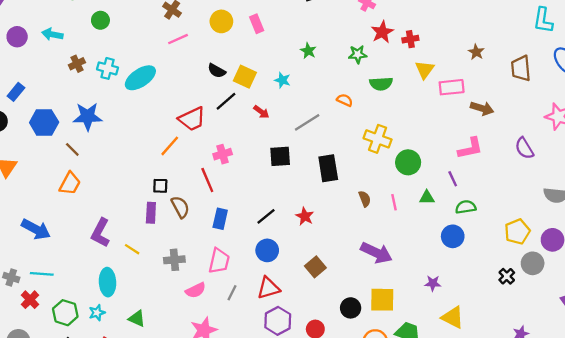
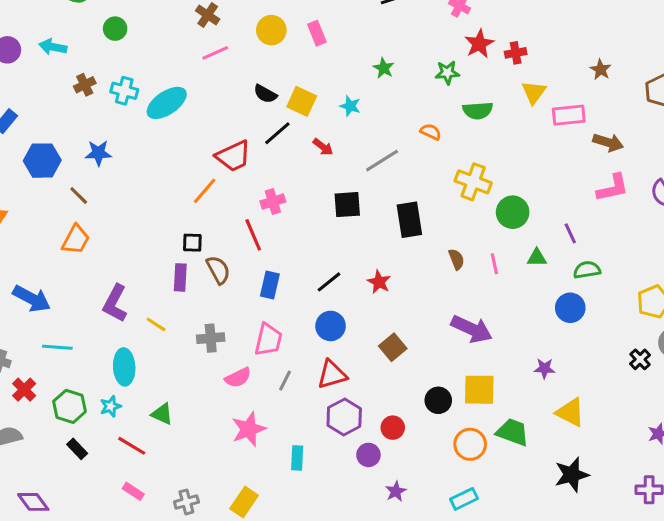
blue star: (88, 117) -> (98, 153), size x0.7
pink L-shape: (470, 148) -> (613, 188), moved
cyan line: (42, 274) -> (57, 347), moved

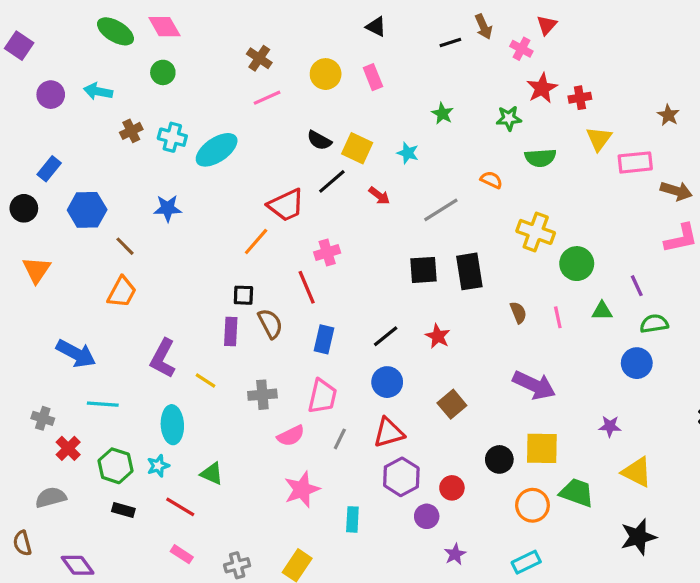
blue star: (98, 153) -> (168, 208), moved
black square: (347, 205) -> (423, 270), moved
black rectangle: (77, 449) -> (123, 510), turned -30

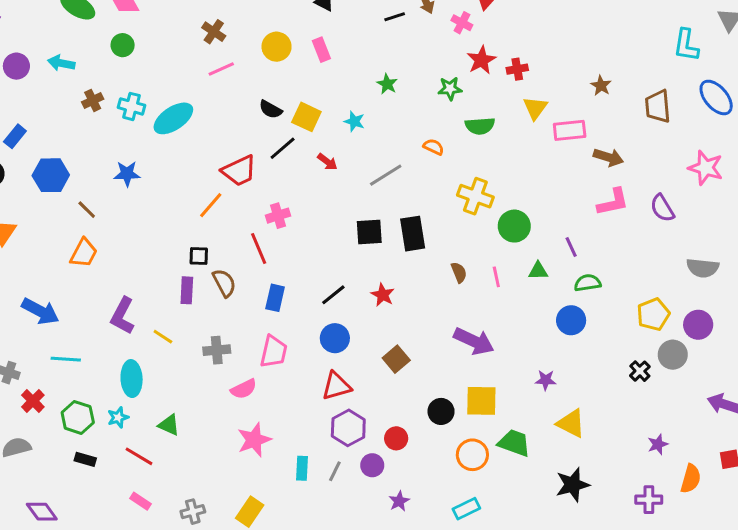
gray line: (340, 439) -> (335, 471), moved

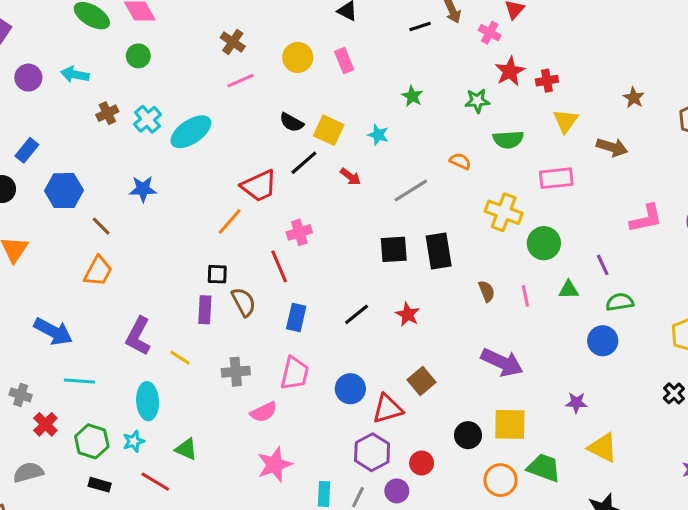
cyan cross: (132, 106) -> (148, 119), turned 35
pink rectangle: (570, 130) -> (556, 178), moved
brown arrow: (608, 157) -> (612, 147), moved
blue circle: (335, 338) -> (350, 389), moved
red triangle: (336, 386) -> (388, 409), moved

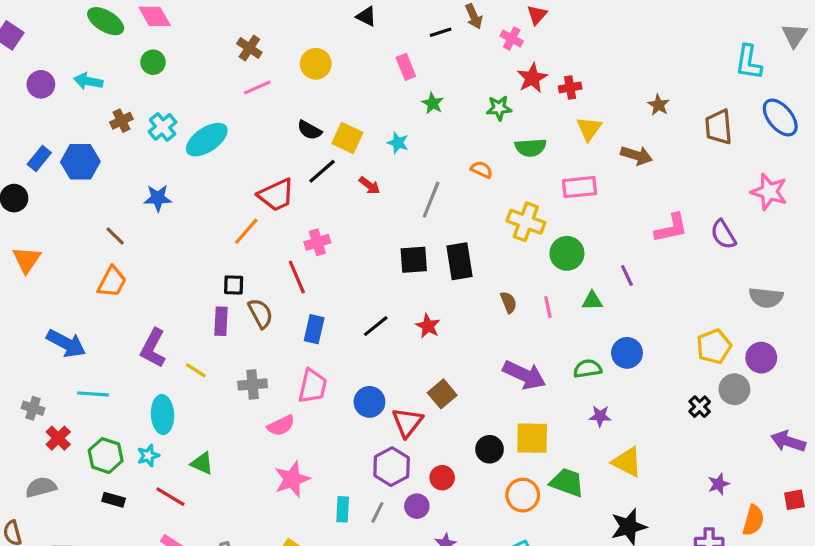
pink rectangle: (344, 61) -> (406, 67), moved
blue hexagon: (64, 191) -> (80, 162), moved
gray line: (411, 191) -> (431, 200), turned -36
green semicircle: (620, 302) -> (587, 369), moved
red triangle: (388, 409) -> (407, 422), turned -36

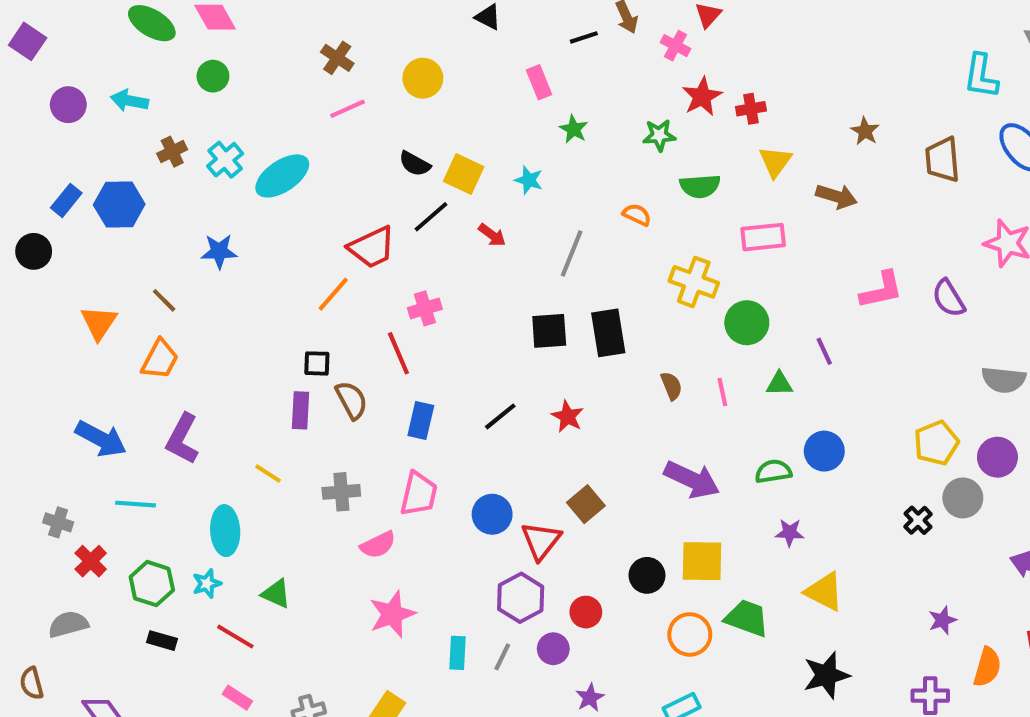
orange triangle: (27, 260) -> (99, 323), moved
purple L-shape: (153, 348) -> (182, 439), moved

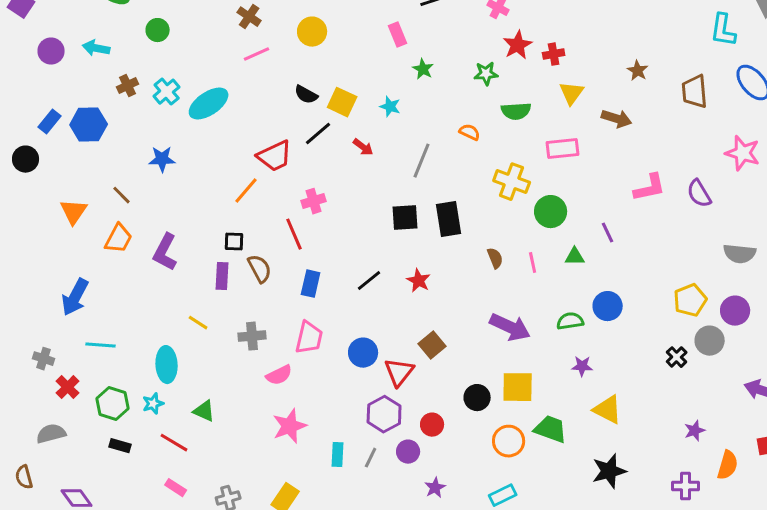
blue arrow: (101, 439) -> (75, 297), turned 90
purple L-shape: (182, 439) -> (165, 252), moved

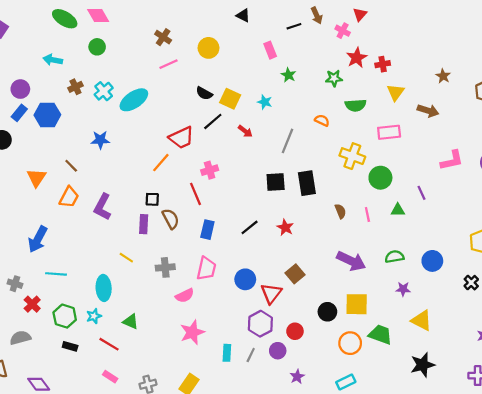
purple circle: (51, 51) -> (20, 89), moved
blue circle: (608, 306) -> (432, 261), moved

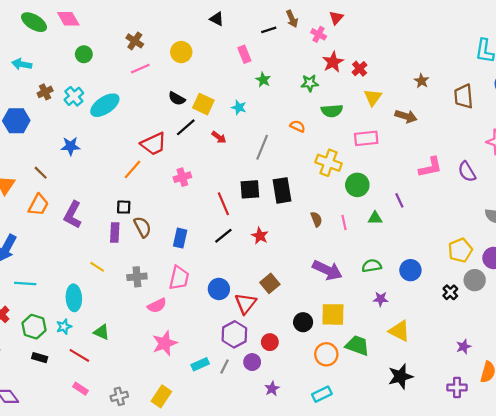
green circle: (97, 47) -> (84, 54), moved
red cross: (383, 64) -> (360, 69), turned -32
red line: (196, 194) -> (223, 204), moved
cyan rectangle: (227, 353) -> (200, 364), turned 63

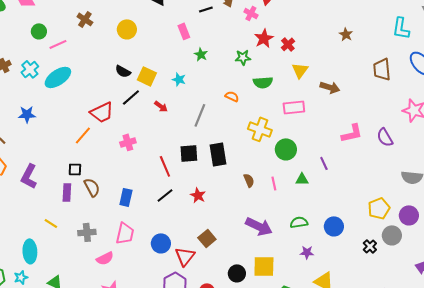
pink line: (140, 69) -> (58, 44), moved
brown star: (422, 81) -> (346, 34), moved

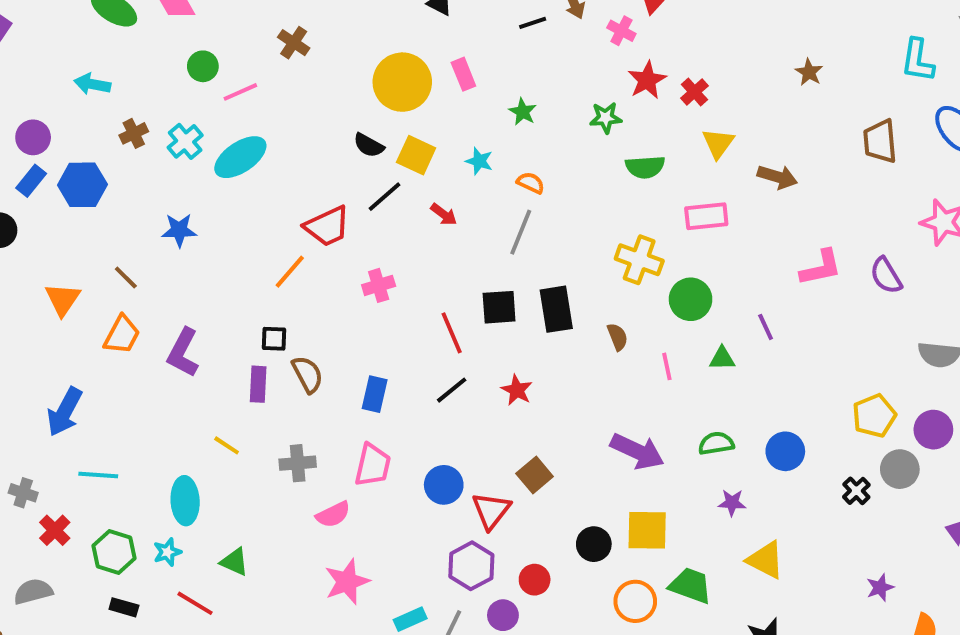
yellow circle: (127, 29) -> (402, 82), moved, size x1.5
pink rectangle: (184, 31) -> (463, 74), moved
orange semicircle: (232, 96) -> (531, 183), moved
brown semicircle: (249, 180) -> (617, 337), moved

